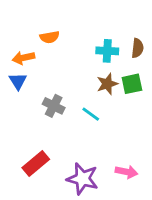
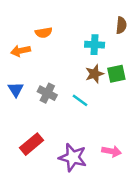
brown semicircle: (137, 48) -> (121, 25), moved
blue triangle: (18, 81) -> (16, 90), moved

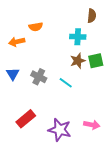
brown semicircle: (121, 25) -> (92, 16), moved

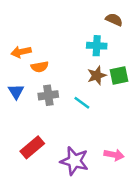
brown semicircle: (92, 16) -> (114, 20), turned -72
orange semicircle: (36, 27) -> (40, 67), moved
gray cross: (39, 77) -> (48, 95), turned -35

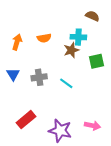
orange arrow: (21, 52) -> (17, 42), turned 119
orange semicircle: (40, 67) -> (44, 38), moved
brown star: (97, 75) -> (71, 50), moved

